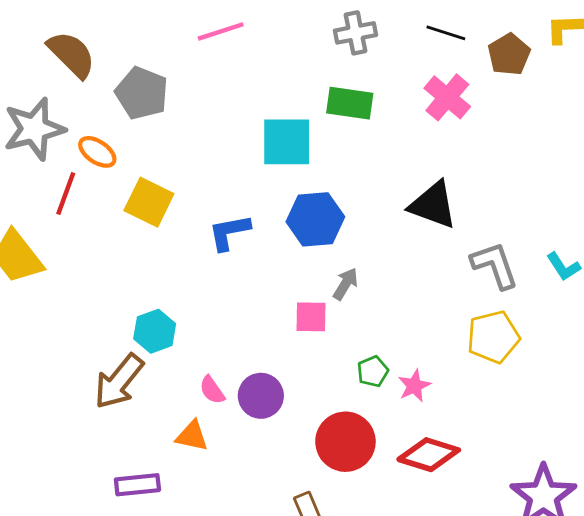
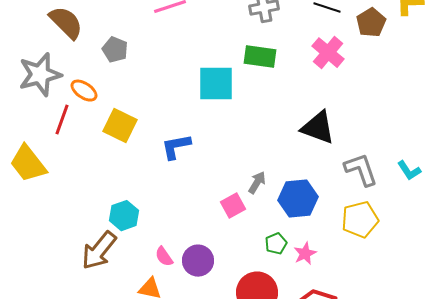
gray pentagon: (142, 93) -> (115, 50), size x0.7
blue hexagon: (315, 219) -> (298, 199), moved
pink square: (311, 317) -> (233, 206), turned -30

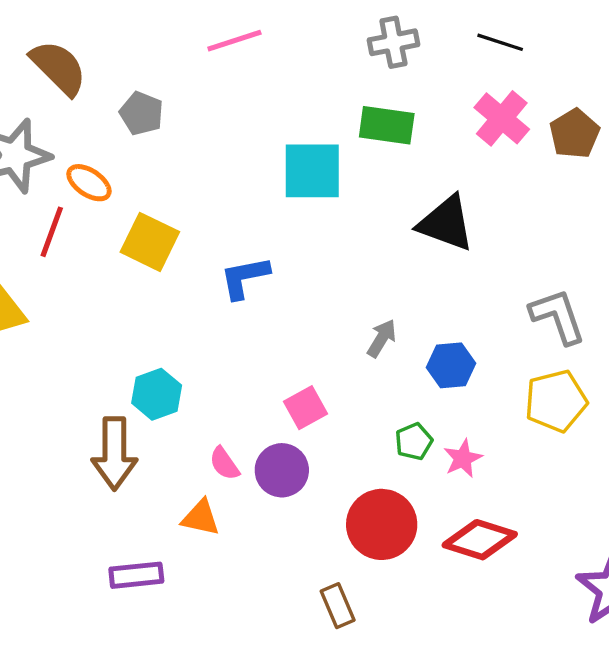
brown pentagon: (371, 23) -> (574, 134), moved
black triangle: (318, 128) -> (446, 223), moved
blue hexagon: (298, 199) -> (451, 365), size x0.7
pink square: (233, 206) -> (306, 408), moved
brown arrow: (99, 251) -> (114, 453), turned -39

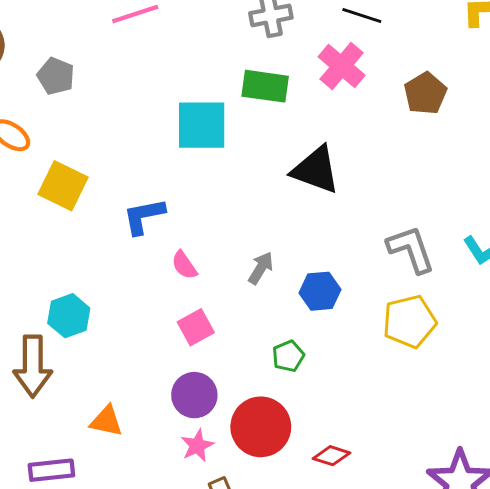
pink cross: (502, 118) -> (342, 66), moved
pink star: (463, 458) -> (197, 446), moved
pink semicircle: (224, 464) -> (184, 265), moved
purple circle: (282, 470) -> (194, 395), moved
red diamond: (480, 540) -> (332, 456), moved, size x0.6

